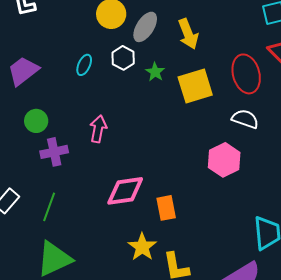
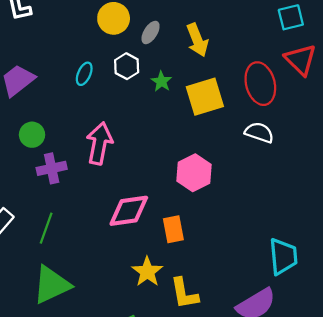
gray ellipse: (145, 27) -> (151, 32), size x0.7
pink arrow: (98, 129) -> (99, 143), size x1.4
pink hexagon: (224, 160) -> (194, 173), moved

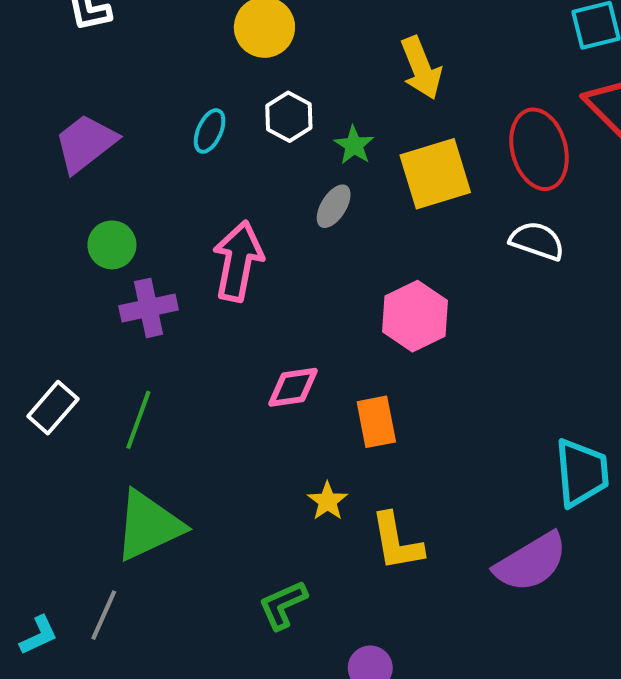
gray ellipse: (151, 32) -> (334, 206), moved
pink diamond: (129, 211) -> (293, 387), size x0.7
yellow star: (147, 272) -> (328, 501), size x0.7

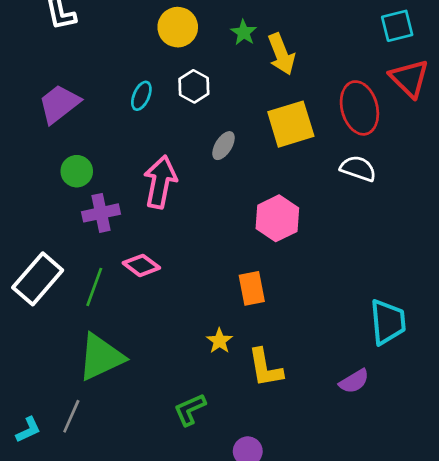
green star: (354, 145) -> (244, 33), moved
pink diamond: (293, 387) -> (141, 265), moved, turned 45
white rectangle: (53, 408) -> (38, 279), size x1.5
purple semicircle: (531, 562) -> (354, 381), size x0.6

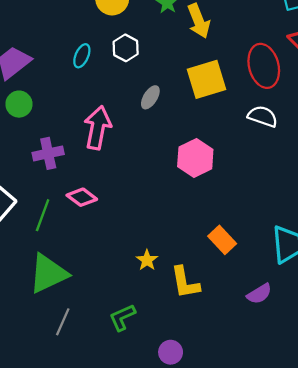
green circle: (77, 171) -> (19, 104), moved
orange rectangle: (252, 288) -> (222, 240), moved, turned -32
gray line: (71, 416) -> (63, 322), moved

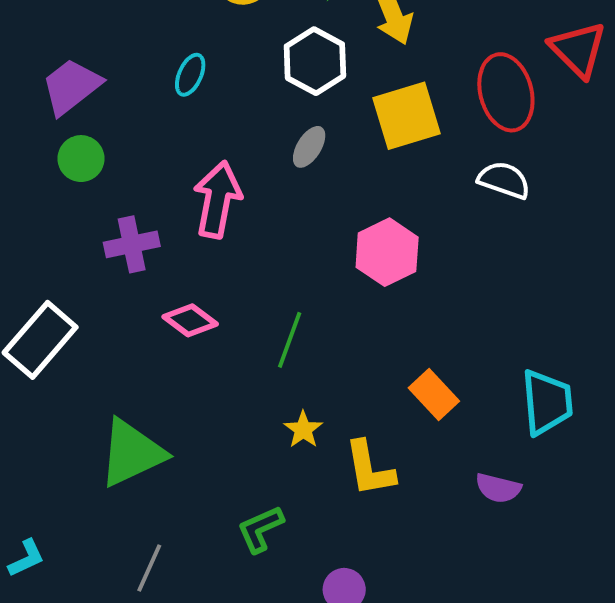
white hexagon: (126, 48) -> (315, 61), moved, size x1.4
green line: (43, 215) -> (290, 340), moved
purple semicircle: (259, 294) -> (498, 488), turned 45
gray line: (63, 322) -> (149, 568), moved

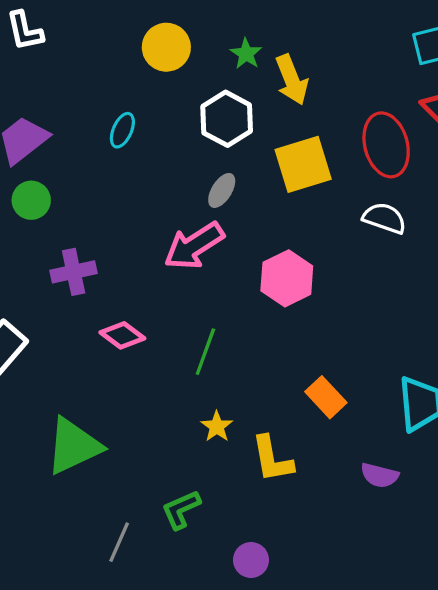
pink arrow: (217, 200) -> (194, 246), moved, turned -134
gray line: (149, 568) -> (119, 542), moved

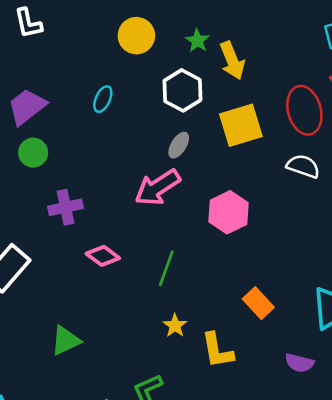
green triangle: (74, 446) -> (65, 340), size x0.7

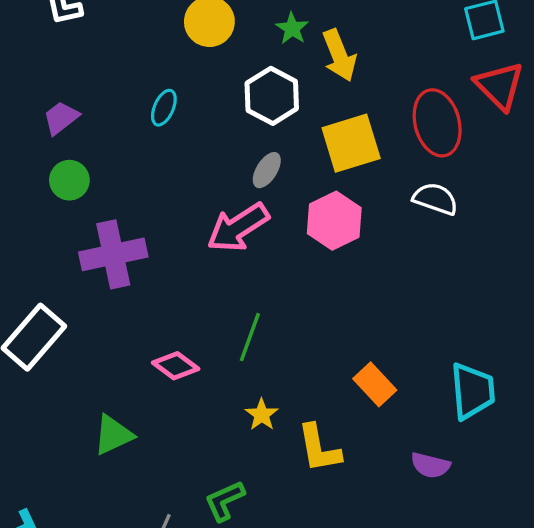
purple trapezoid: (27, 107) -> (61, 118), size x0.7
purple cross: (65, 207) -> (113, 254), size x1.4
pink hexagon: (228, 212) -> (334, 221), moved
pink diamond: (103, 256) -> (176, 366), moved

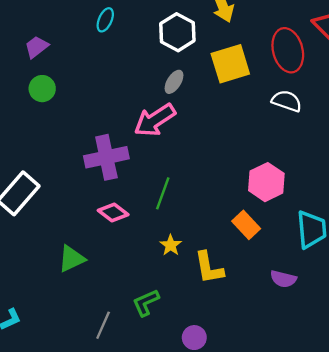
cyan ellipse: (164, 108) -> (105, 20), moved
pink hexagon: (334, 221) -> (266, 182), moved
purple cross: (113, 254) -> (106, 157), moved

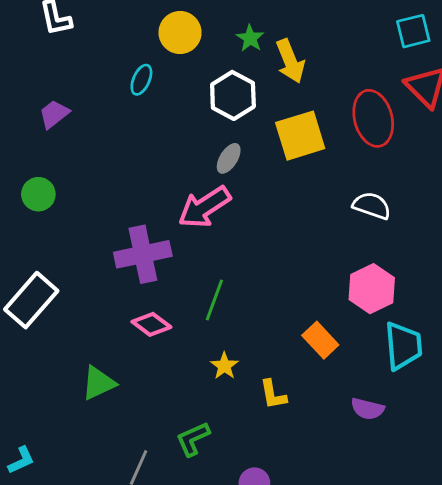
green circle: (42, 89) -> (38, 194), moved
white semicircle: (287, 101) -> (372, 206), moved
pink hexagon: (266, 182) -> (372, 289), moved
yellow L-shape: (209, 268) -> (273, 394), size x0.7

